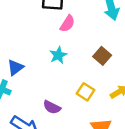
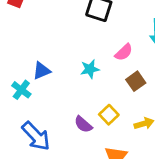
pink semicircle: (67, 24) -> (124, 52), moved
purple semicircle: (52, 107) -> (83, 124), moved

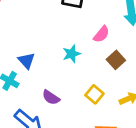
blue triangle: (42, 71) -> (26, 61), turned -42
purple semicircle: (83, 124) -> (51, 97), moved

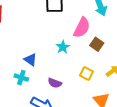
pink semicircle: (101, 34) -> (82, 28), size x1.5

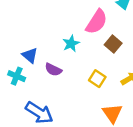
purple semicircle: (55, 83) -> (53, 70), moved

